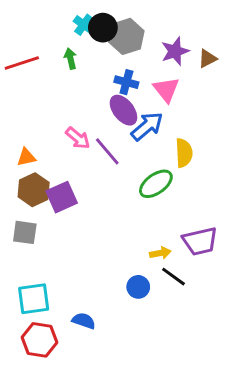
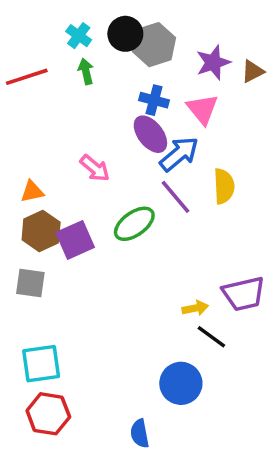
cyan cross: (84, 25) -> (79, 36), moved
purple line: (107, 151) -> (176, 197), moved
green ellipse: (156, 184) -> (134, 224), moved
blue circle: (138, 287) -> (181, 383), moved, size x1.5
blue semicircle: (84, 321) -> (140, 434), moved, turned -120

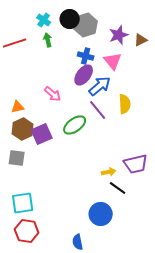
purple ellipse: (150, 134) -> (84, 75), turned 75

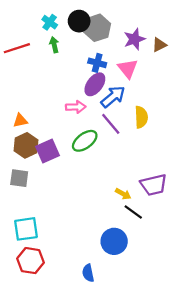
pink arrow: (53, 94) -> (76, 107), moved, turned -42
yellow arrow: (109, 172) -> (123, 194), turned 40

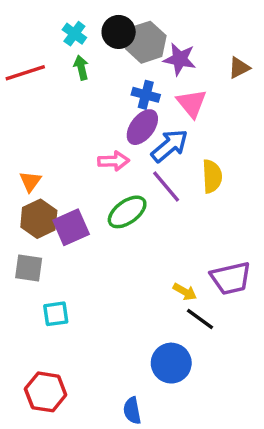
purple star: (134, 39) -> (180, 59), moved, turned 30
orange triangle: (20, 120) -> (30, 181), turned -42
cyan square: (26, 229) -> (56, 314), moved, size x0.7

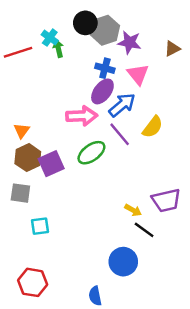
cyan cross: (74, 34) -> (50, 38), moved
pink arrow: (113, 161) -> (82, 116), size x1.4
yellow semicircle: (212, 176) -> (153, 127), turned 40

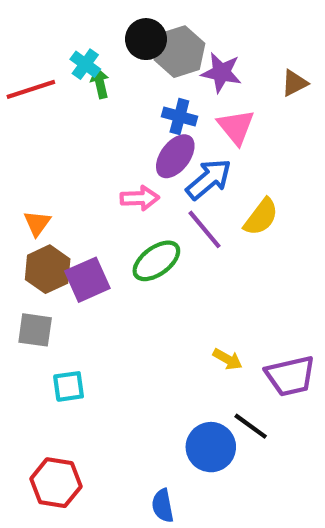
pink arrow: (82, 116) -> (140, 198), size x0.7
purple trapezoid: (166, 200) -> (290, 376), moved
black line: (144, 230) -> (251, 426), moved

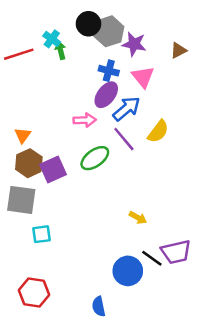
gray square: (35, 330) -> (21, 200), size x1.4
purple trapezoid: (290, 376) -> (176, 252), moved

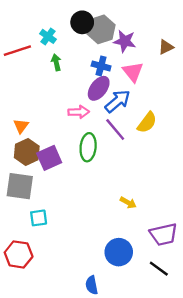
green arrow: (61, 50) -> (56, 62), moved
green ellipse: (95, 158) -> (88, 147), turned -48
black line: (152, 258) -> (159, 269), moved
red hexagon: (34, 292) -> (19, 254), moved

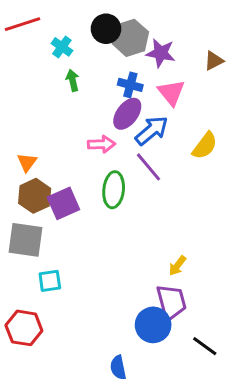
red line: (17, 51) -> (22, 24), moved
yellow semicircle: (147, 122) -> (205, 146), moved
yellow arrow: (128, 203) -> (177, 266), moved, turned 98
purple trapezoid: (164, 234) -> (171, 302), moved, turned -92

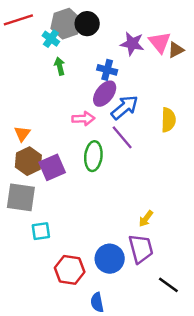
gray hexagon: (130, 38) -> (66, 24), moved
pink triangle: (171, 93) -> (160, 42), moved
yellow semicircle: (205, 146) -> (168, 120), turned -35
blue circle: (153, 325) -> (110, 259), moved
red hexagon: (24, 328) -> (70, 270), moved

